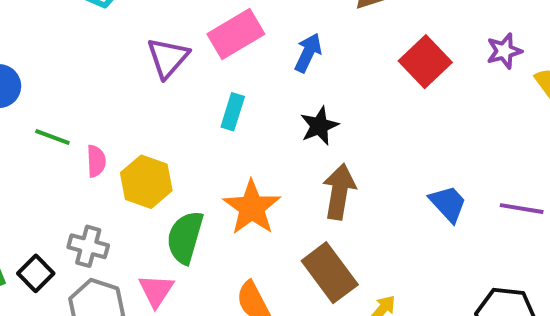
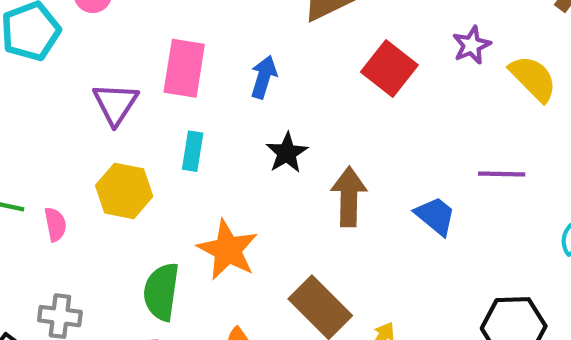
pink rectangle: (236, 34) -> (184, 68), turned -42
yellow hexagon: (146, 182) -> (124, 191), moved
brown arrow: (339, 192) -> (349, 197), moved
purple line: (522, 209) -> (502, 174), moved

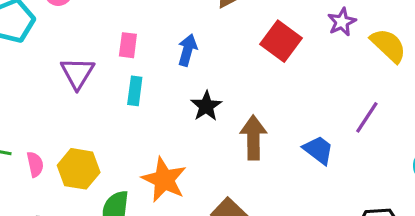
pink rectangle: (184, 68) -> (128, 45), size x0.6
cyan rectangle: (193, 151) -> (135, 91), moved
purple line: (502, 174) -> (367, 117), turned -56
yellow hexagon: (124, 191) -> (79, 169), moved

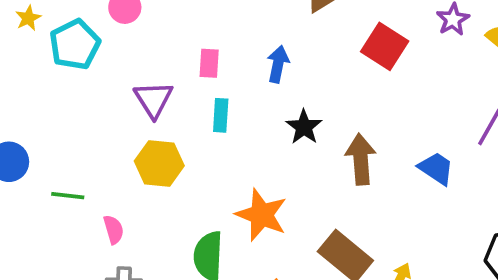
pink semicircle: (35, 164) -> (114, 230), moved
yellow hexagon: (79, 169) -> (159, 163), moved

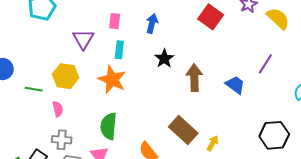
yellow hexagon: (159, 163) -> (66, 76), moved
orange star: (261, 215) -> (112, 80), moved

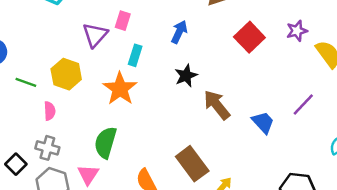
pink rectangle: (115, 21) -> (123, 21), moved
brown arrow: (194, 78) -> (217, 105), turned -48

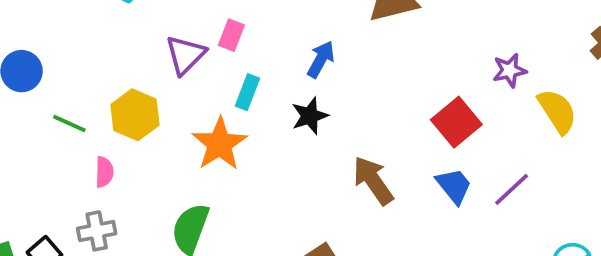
red square: (249, 37) -> (456, 122), moved
black star: (186, 76) -> (310, 116), moved
blue trapezoid: (263, 122) -> (454, 186), moved
gray cross: (47, 148) -> (97, 231), turned -30

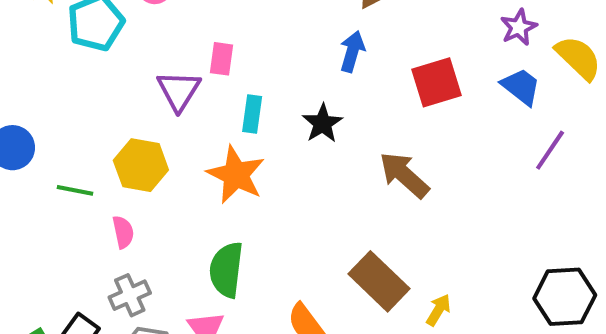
blue arrow: (321, 59) -> (352, 51), moved
red square: (456, 122) -> (437, 82), moved, turned 36
blue trapezoid: (454, 186) -> (521, 87), moved

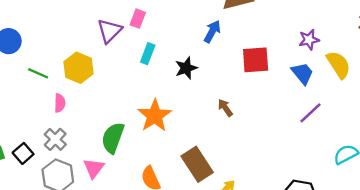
orange star: (236, 175) -> (155, 116), moved
brown arrow: (404, 175) -> (225, 108), size x0.6
gray cross: (130, 295) -> (55, 139), turned -35

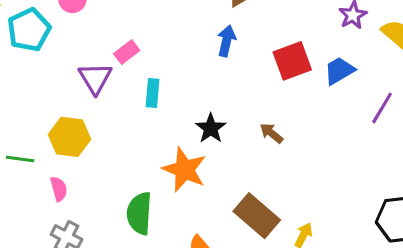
pink rectangle: (138, 19) -> (127, 52), turned 48
black star: (186, 68) -> (211, 128), moved
blue trapezoid: (302, 73) -> (339, 71), moved, turned -65

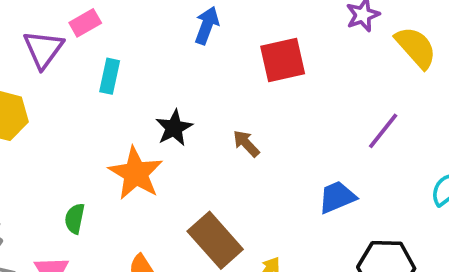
blue trapezoid: (339, 71) -> (337, 197), moved
green semicircle: (139, 213) -> (75, 219), size x0.6

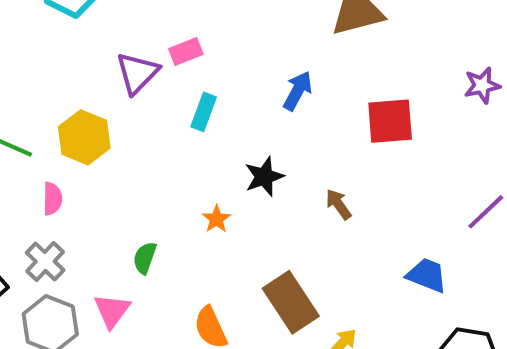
blue arrow: (207, 25) -> (298, 91), moved
orange star: (136, 173) -> (217, 219), size x0.5
blue trapezoid: (337, 197) -> (427, 275), turned 36

